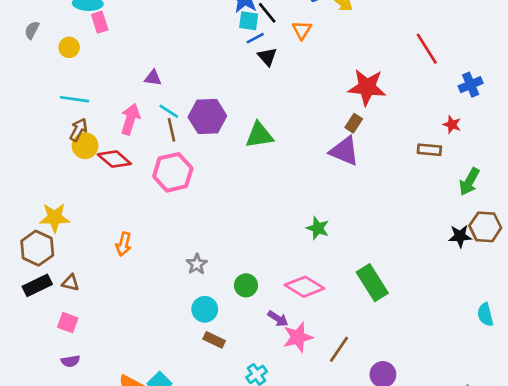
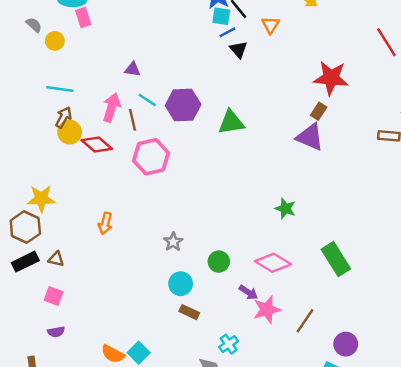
gray semicircle: (32, 30) -> (34, 25), moved, turned 105
brown line: (172, 130) -> (133, 120), moved

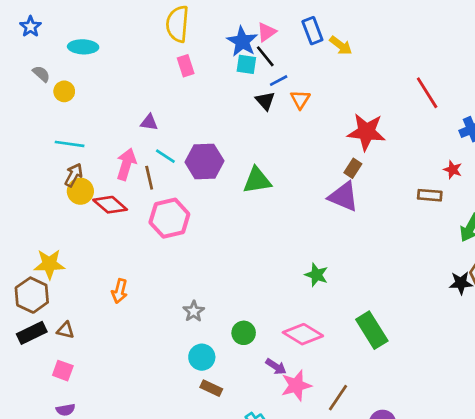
pink rectangle: (83, 18) -> (186, 66), moved
orange triangle: (271, 25) -> (300, 99), moved
blue line: (227, 32) -> (279, 81), moved

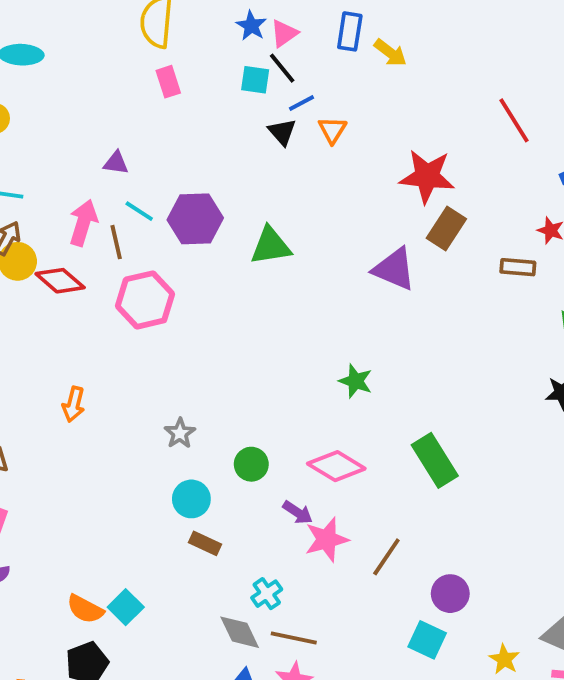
blue rectangle: (312, 31) -> (350, 31), turned 30
blue star: (242, 41) -> (251, 26), moved, size x0.7
brown rectangle: (353, 168) -> (446, 229), moved, size x1.5

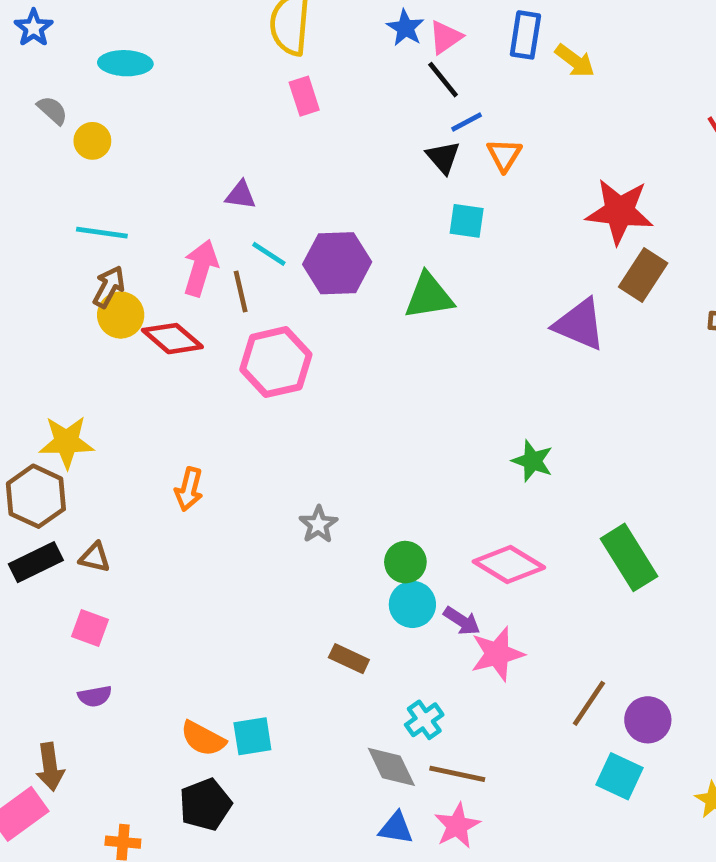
cyan square: (255, 80) -> (467, 221), moved
cyan circle: (191, 499) -> (412, 604), moved
brown line: (386, 557) -> (589, 703), moved
cyan square: (126, 607) -> (252, 736), turned 36

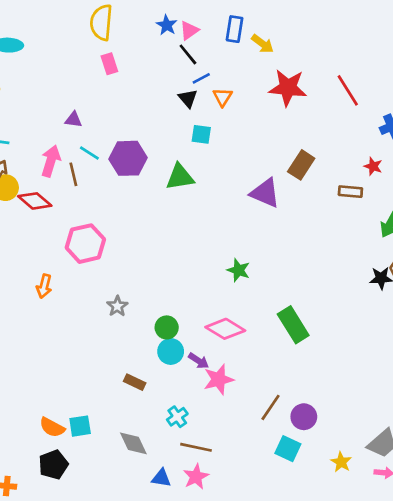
red star: (620, 211) -> (288, 88), moved
pink hexagon: (276, 362) -> (85, 244), moved
gray diamond: (391, 767) -> (133, 443), moved

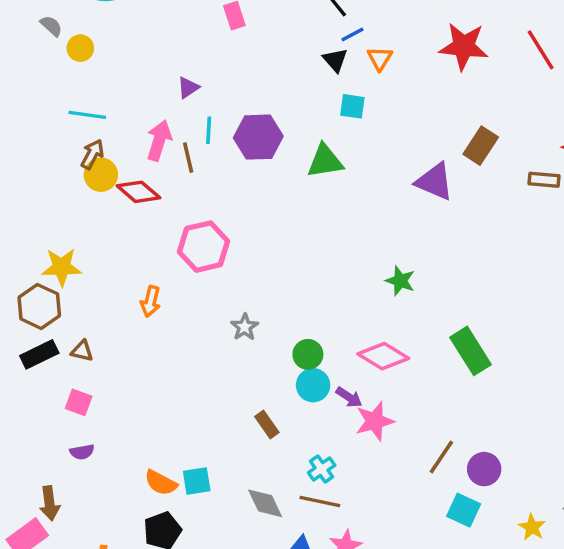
purple triangle: (73, 120) -> (188, 87), turned -42
cyan line: (89, 153) -> (209, 130), turned 60
brown rectangle: (135, 382) -> (267, 425), turned 30
brown line: (196, 447) -> (320, 502), moved

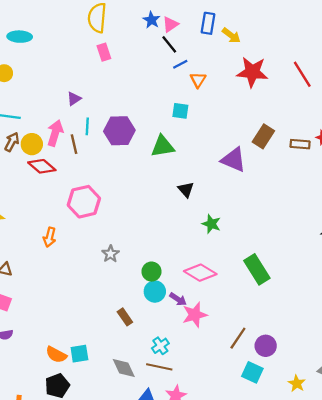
black triangle: (335, 60) -> (186, 190), moved
yellow circle: (101, 175) -> (32, 144), moved
brown rectangle: (544, 180) -> (300, 144), moved

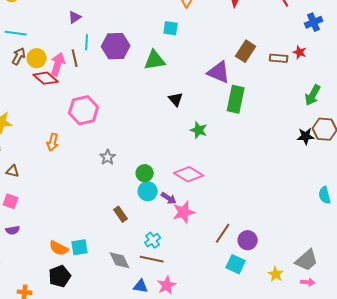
pink arrow: (55, 133) -> (58, 64), moved
green rectangle: (257, 269) -> (236, 99), moved, turned 44

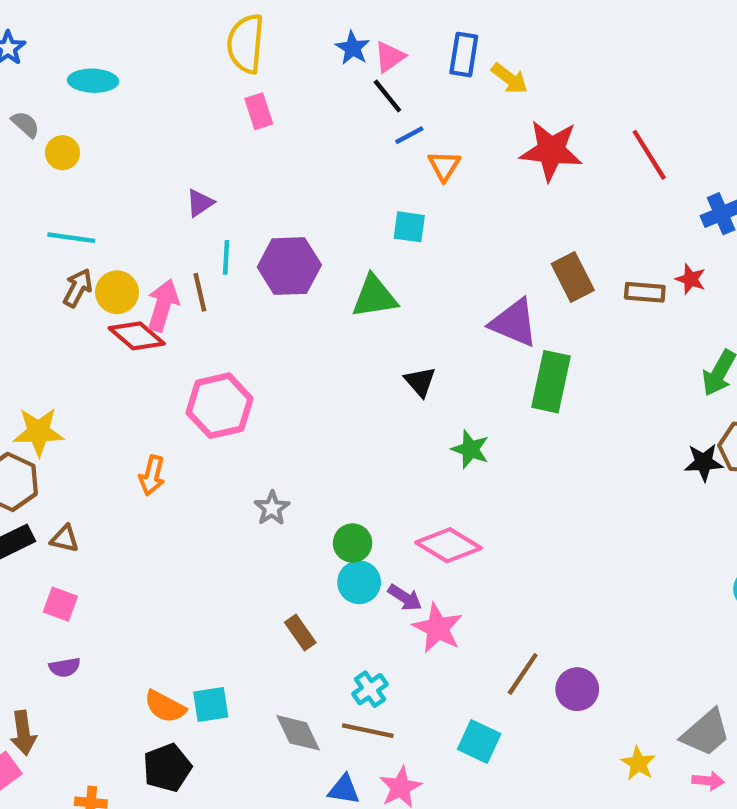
brown rectangle: (246, 51) -> (573, 277), turned -60
pink star: (184, 212) -> (438, 628), turned -30
cyan square: (236, 264) -> (479, 742), moved

